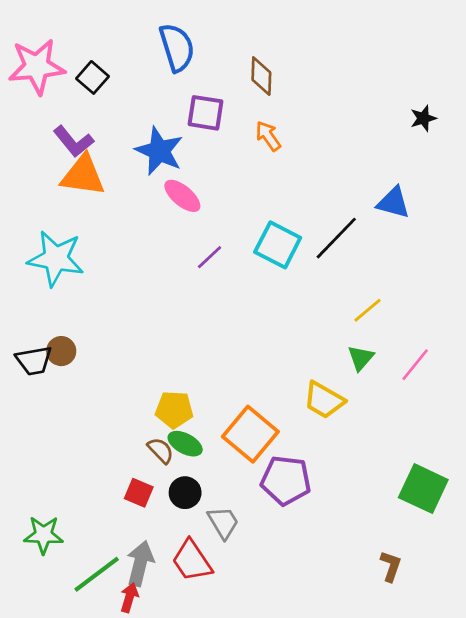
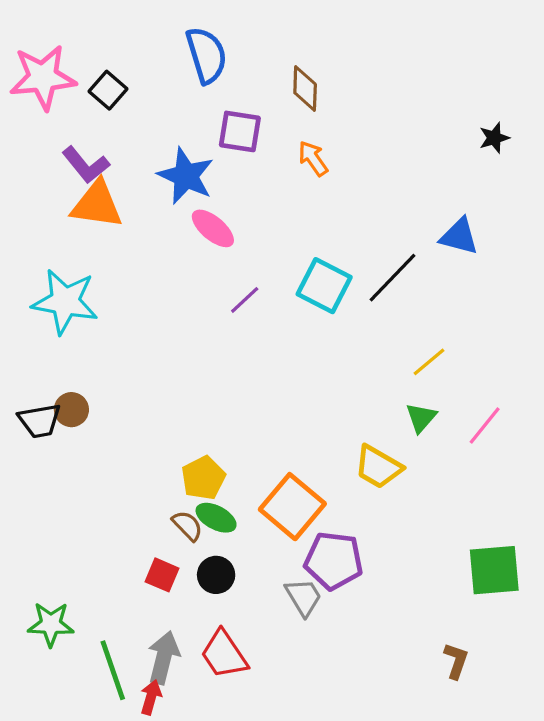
yellow pentagon: (174, 410) -> (203, 478), turned -30
green square: (423, 489) -> (494, 570), turned -30
gray trapezoid: (223, 523) -> (303, 597), moved
green line: (97, 574) -> (113, 670), turned -72

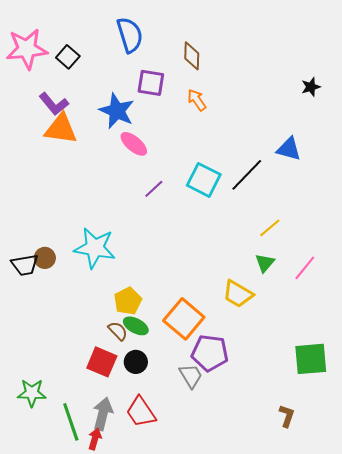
cyan star: (65, 302) -> (95, 248), moved
red square: (162, 575) -> (102, 362), size x1.4

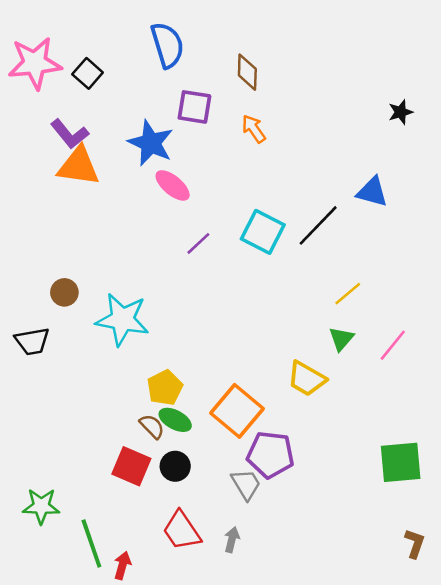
brown circle: (45, 258) -> (64, 292), moved
gray arrow: (103, 414) -> (232, 540), moved, size x0.6
brown L-shape: (287, 416) -> (415, 544), moved

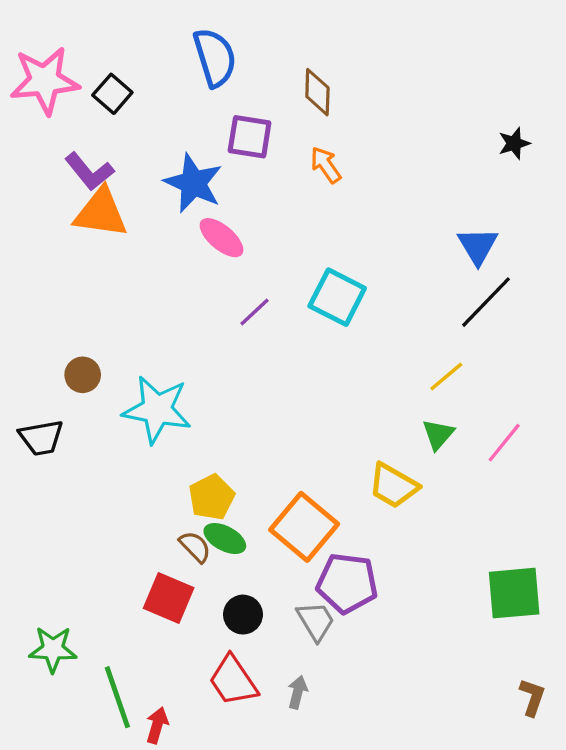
blue triangle: (372, 192) -> (478, 246), turned 44
black line: (318, 225) -> (486, 302), moved
black circle: (175, 466) -> (243, 615), moved

